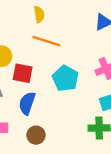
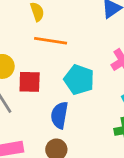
blue semicircle: (27, 103) -> (59, 115), moved

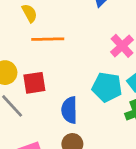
cyan pentagon: (79, 80) -> (107, 87), moved

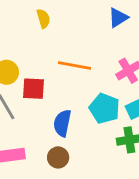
orange line: (48, 39) -> (75, 66), moved

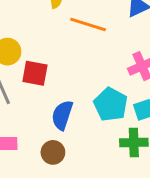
orange line: (75, 66) -> (88, 25), moved

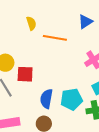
cyan pentagon: (111, 104) -> (71, 99), moved, turned -30

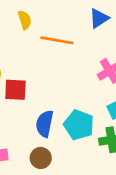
cyan pentagon: (71, 99) -> (79, 125), turned 30

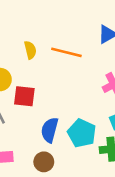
yellow semicircle: (25, 20) -> (30, 50), moved

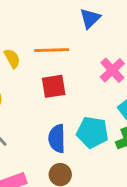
red square: (24, 96) -> (54, 86), moved

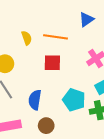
blue semicircle: (57, 139) -> (35, 100), moved

